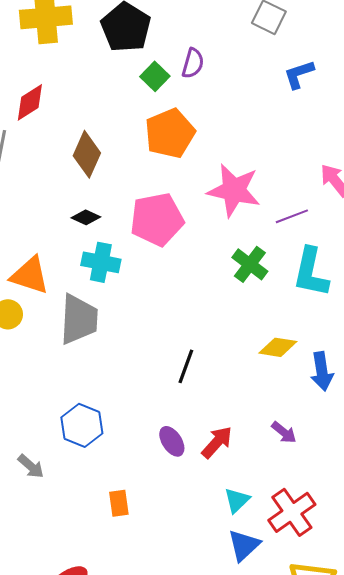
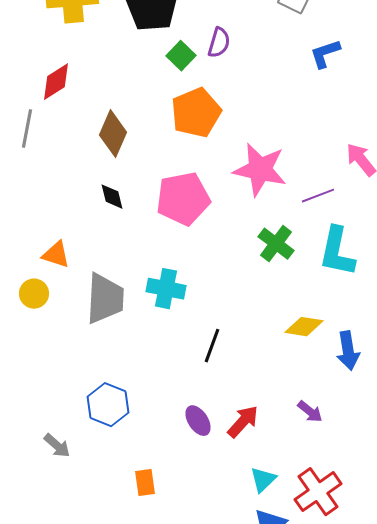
black diamond: (86, 217) -> (112, 197), turned 52
cyan cross: (101, 262) -> (166, 289), moved
orange triangle: (30, 275) -> (56, 255), size x0.7

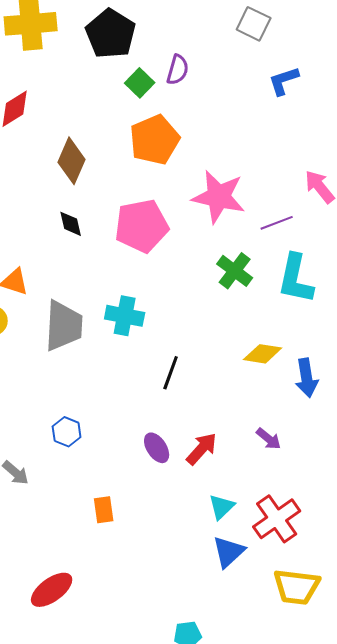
blue hexagon: (108, 405) -> (67, 432), size x0.7

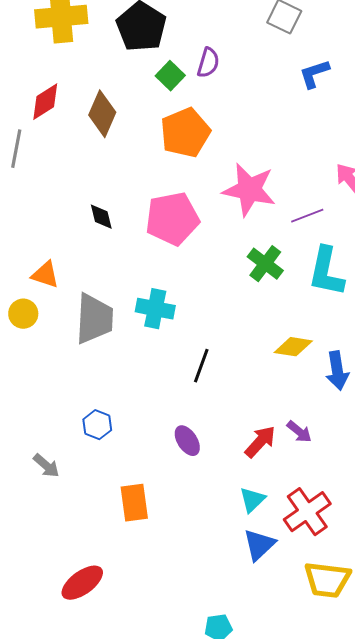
brown diamond: (72, 161) -> (102, 114), moved
red arrow: (202, 449) -> (260, 442), moved
orange rectangle: (104, 510) -> (134, 503), size x1.4

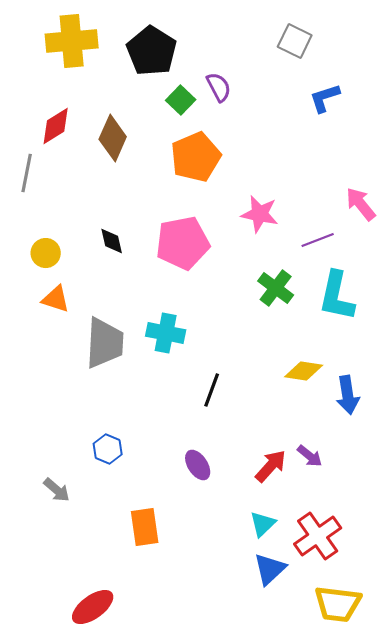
purple semicircle: (208, 63) -> (219, 87), turned -44
pink star: (249, 190) -> (260, 214), size x0.7
yellow circle: (23, 314) -> (46, 253), moved

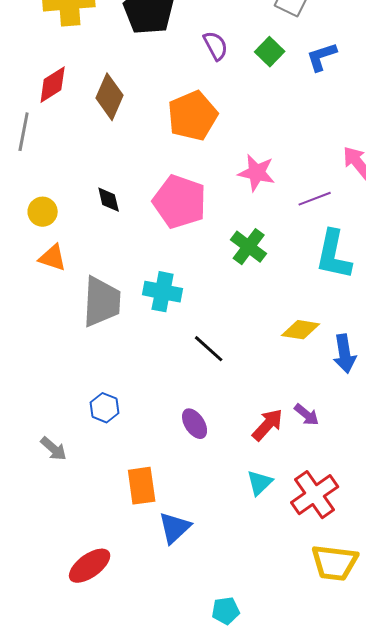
green square: (181, 100) -> (270, 52), moved
pink pentagon: (183, 243) -> (180, 202), turned 30
green cross: (276, 288) -> (249, 247), moved
black line: (212, 390) -> (209, 349), turned -68
blue triangle: (270, 569) -> (175, 528), moved

